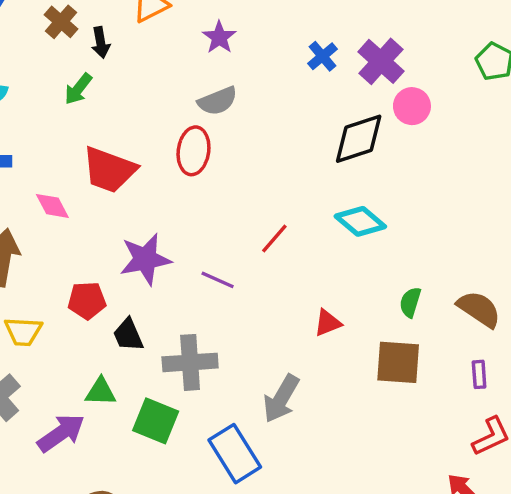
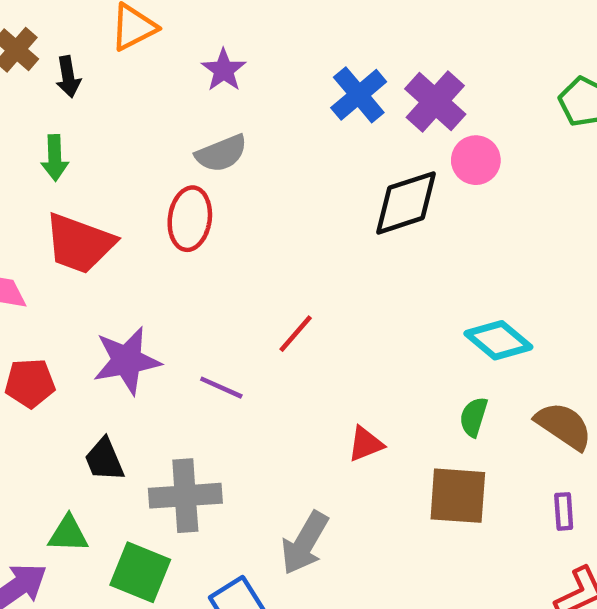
blue cross: (322, 56) -> (359, 95), size x1.4
green arrow: (78, 89) -> (55, 158), moved, turned -40
cyan diamond: (360, 221) -> (498, 340), moved
red pentagon: (87, 300) -> (30, 383), moved

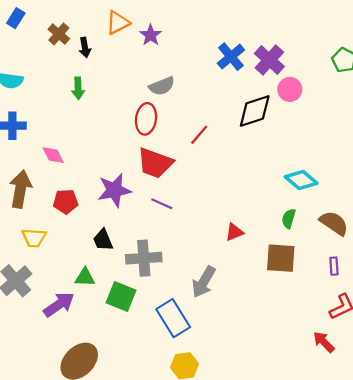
purple star: (224, 70) -> (151, 35), moved
red trapezoid: (79, 243) -> (155, 163), moved
red line: (296, 334) -> (199, 135), moved

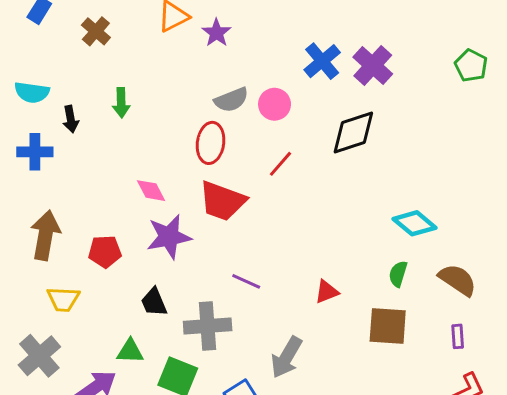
black arrow: (85, 48) -> (71, 119), moved
pink circle: (290, 89) -> (275, 104), moved
pink diamond: (53, 155) -> (151, 191), moved
purple line: (162, 204) -> (246, 281), moved

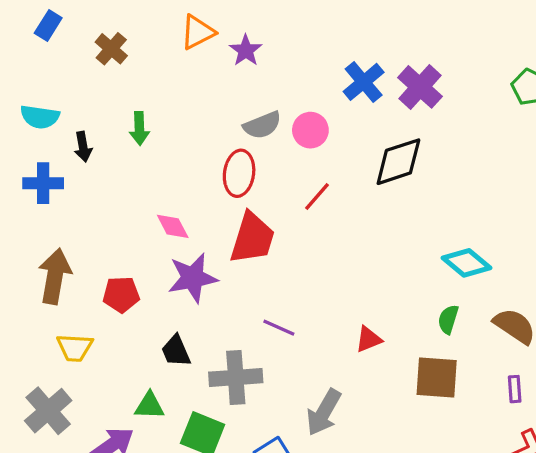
red trapezoid: (222, 201) -> (252, 238), turned -93

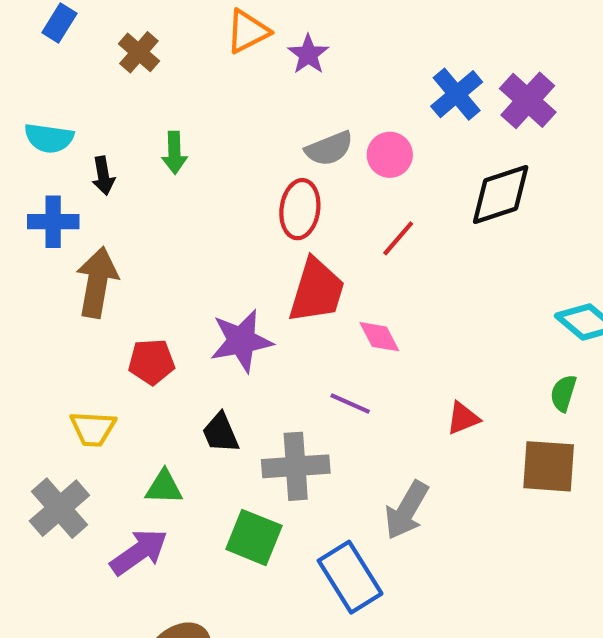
pink diamond: (173, 226) -> (379, 337), moved
brown arrow: (55, 276) -> (97, 282), moved
green triangle: (149, 406) -> (164, 487), moved

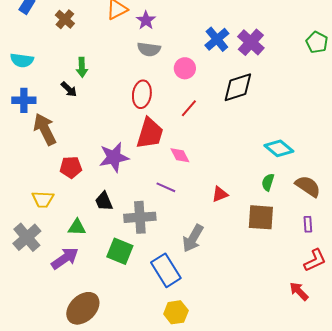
gray semicircle: (329, 148) -> (149, 49), moved, turned 30
black arrow: (103, 176) -> (69, 89), moved, turned -36
brown arrow: (97, 282) -> (45, 129), turned -36

